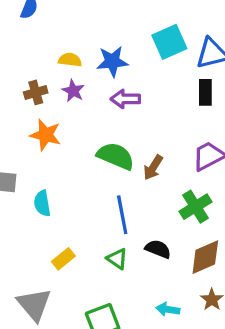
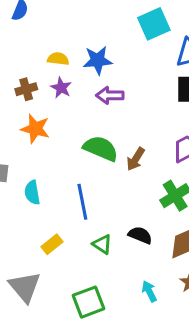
cyan square: (169, 42) -> (154, 24), moved
blue line: (122, 215) -> (82, 202), moved
cyan arrow: (168, 309) -> (149, 291), turned 55

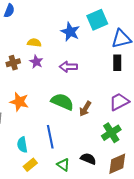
blue star: (98, 60) -> (70, 32), moved, turned 30
orange star: (35, 129) -> (19, 102), moved
cyan semicircle: (32, 193) -> (22, 145), moved

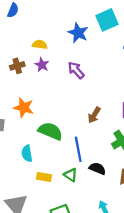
purple arrow: (68, 67) -> (76, 70), turned 48
green semicircle: (62, 102) -> (50, 131), moved
blue line: (50, 137) -> (78, 149), moved
yellow rectangle: (30, 165) -> (44, 177), moved, turned 48

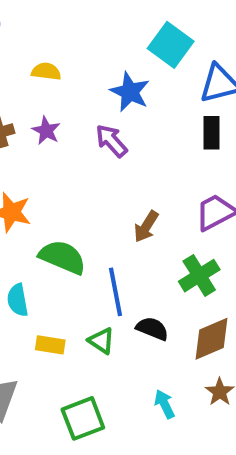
cyan square: (107, 20) -> (171, 45), turned -30
blue star: (78, 33) -> (130, 92), moved
yellow semicircle: (40, 45) -> (46, 71), moved

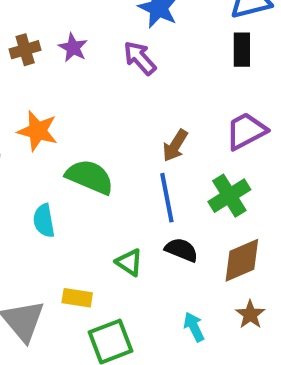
blue line: (116, 292) -> (167, 198), moved
yellow rectangle: (50, 345) -> (77, 298), moved

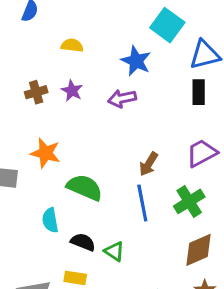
purple arrow: (140, 58) -> (122, 98), turned -60
black semicircle: (181, 250) -> (83, 242), moved

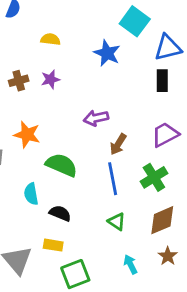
purple star: (72, 91) -> (50, 79), turned 30
purple arrow: (122, 98) -> (96, 118), moved
green triangle: (114, 251) -> (117, 222), moved

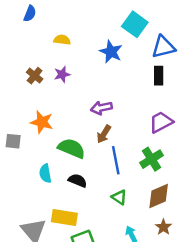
brown cross: (19, 81) -> (35, 76), turned -35
brown arrow: (118, 144) -> (104, 134), moved
black semicircle: (60, 213) -> (78, 181), moved
yellow rectangle: (53, 245) -> (64, 218), size x1.5

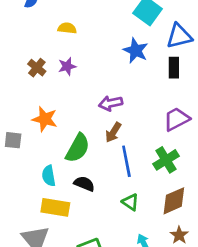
blue star: (111, 52) -> (136, 51), moved
green semicircle: (72, 148) -> (78, 148), turned 96
yellow rectangle: (64, 218) -> (55, 207), moved

